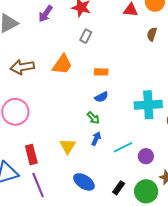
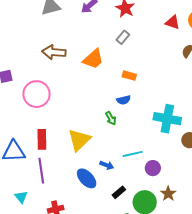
blue arrow: (96, 139) -> (107, 165), moved, turned 72
yellow triangle: (68, 146) -> (79, 140), size x1.4

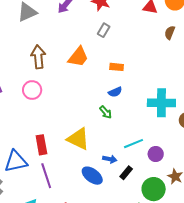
brown arrow: (54, 52) -> (38, 57), turned 90
pink circle: (37, 94) -> (32, 90), moved, size x0.7
yellow triangle: (79, 140) -> (78, 139), turned -40
black rectangle: (119, 192) -> (126, 173), moved

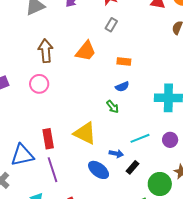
purple circle: (156, 154) -> (170, 140), moved

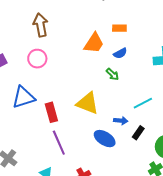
orange trapezoid: (86, 51) -> (94, 43), moved
blue triangle: (22, 155) -> (24, 97), moved

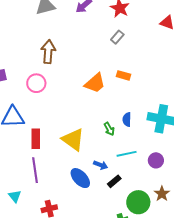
blue semicircle: (120, 53) -> (127, 119), moved, turned 104
green arrow: (113, 74) -> (109, 129), moved

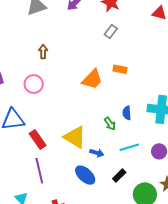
brown arrow: (48, 52) -> (43, 52), size x0.6
red rectangle: (36, 139) -> (38, 139), turned -30
blue arrow: (101, 165) -> (97, 153), moved

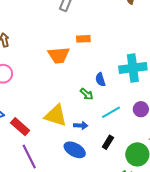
orange trapezoid: (92, 79) -> (59, 55), turned 55

